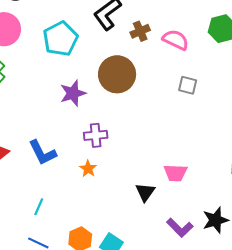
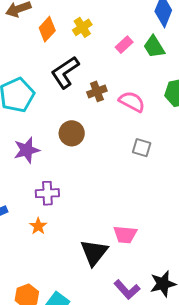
brown circle: (117, 74) -> (72, 133), size x0.7
black triangle: (145, 192) -> (94, 252), size x1.4

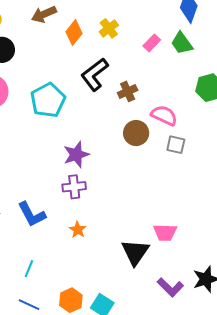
pink semicircle: (132, 102) -> (164, 115), moved
brown circle: (72, 133) -> (136, 133), moved
purple star: (27, 150) -> (76, 155), moved
purple cross: (47, 193) -> (74, 187), moved

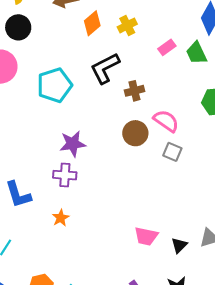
black triangle: (135, 252) -> (179, 245), moved, size x0.6

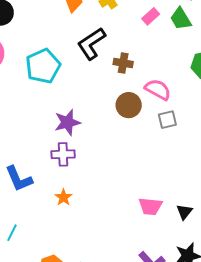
brown cross: (134, 91) -> (123, 63), turned 30
gray square: (172, 152) -> (167, 120), turned -30

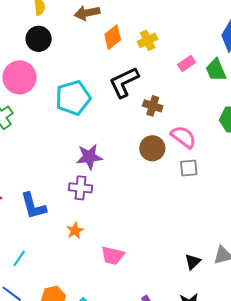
pink trapezoid: (150, 206) -> (113, 256), moved

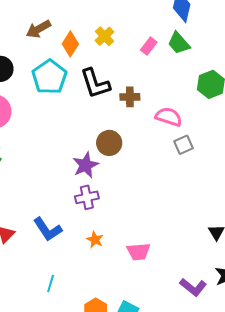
black L-shape: (124, 82) -> (95, 83), turned -64
cyan pentagon: (73, 98) -> (49, 77), moved
brown circle: (152, 148) -> (109, 143), moved

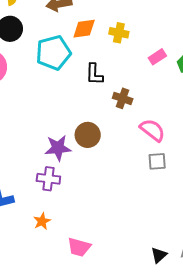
yellow cross: (105, 36) -> (119, 33), turned 36
orange diamond: (70, 44) -> (84, 29), turned 30
black L-shape: (95, 83) -> (94, 74), size x0.7

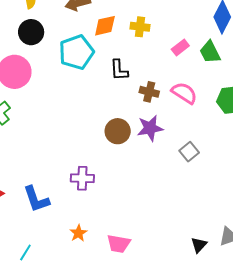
pink semicircle: (152, 130) -> (184, 93), moved
purple star: (58, 148) -> (150, 128), moved
gray square: (157, 161) -> (189, 152), turned -30
orange star: (42, 221) -> (78, 233), moved

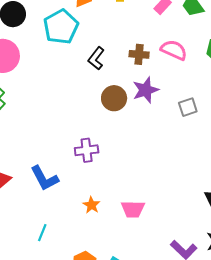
black L-shape: (119, 70) -> (96, 58), moved, turned 50
gray square: (189, 152) -> (188, 107), turned 30

